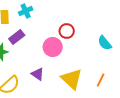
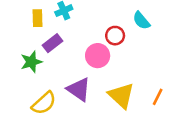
cyan semicircle: (105, 43) -> (141, 21), moved
purple triangle: (38, 74) -> (79, 89), size x1.5

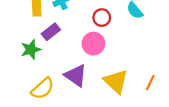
red circle: (115, 36) -> (102, 18), moved

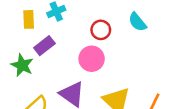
green star: (31, 49) -> (22, 65), turned -30

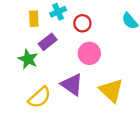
red circle: (101, 30) -> (82, 23), moved

